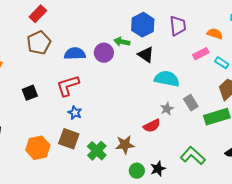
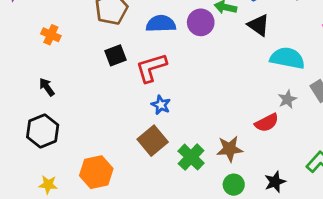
black square: (30, 93) -> (115, 55), moved
brown square: (69, 139) -> (153, 141), turned 30
orange hexagon: (38, 148) -> (96, 172), moved
green circle: (137, 171) -> (234, 185), moved

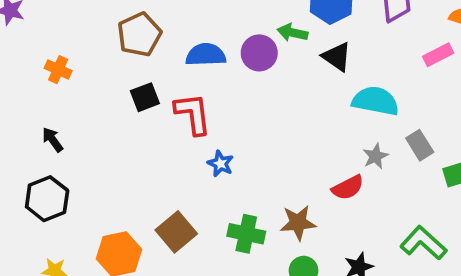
red L-shape: (151, 68) -> (193, 114), turned 100
blue star: (161, 105) -> (220, 164), moved
brown square: (153, 141) -> (176, 232), moved
green cross: (191, 157) -> (246, 234), turned -32

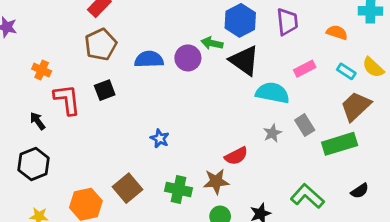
pink rectangle: (438, 55) -> (305, 69), moved
black triangle: (337, 57) -> (244, 61), size x1.4
red L-shape: (193, 114) -> (67, 100), moved
red semicircle: (348, 188) -> (236, 156), moved

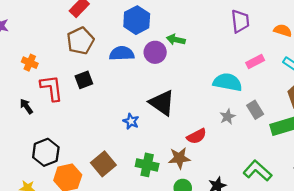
blue hexagon: (240, 20) -> (137, 20), moved
black triangle: (244, 61) -> (162, 103), moved
black hexagon: (34, 164) -> (46, 152), moved

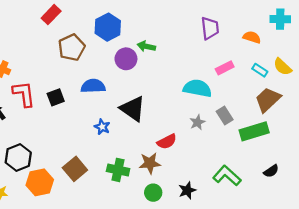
brown pentagon: (80, 41) -> (72, 47), moved
blue semicircle: (122, 53) -> (93, 86), moved
black square: (84, 80) -> (56, 97), moved

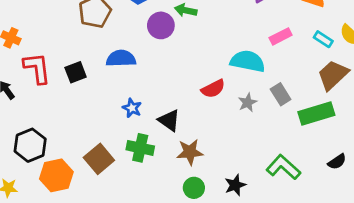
black triangle: (133, 109) -> (169, 120), moved, size x0.7
red semicircle: (167, 142) -> (213, 89), moved
green cross: (118, 170) -> (140, 148), moved

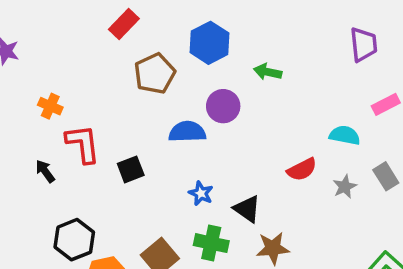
purple circle: (161, 25) -> (223, 106), moved
cyan semicircle: (248, 61) -> (345, 135), size x0.7
black square: (76, 72) -> (131, 169), moved

